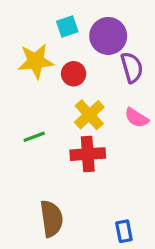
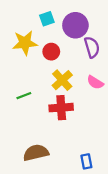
brown semicircle: (52, 219) -> (36, 153), turned -95

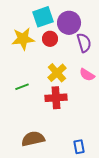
cyan square: (47, 19) -> (43, 17), size x1.5
red circle: (51, 52) -> (50, 39), moved

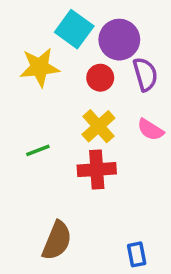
cyan square: (43, 17) -> (74, 29), turned -35
red circle: (50, 39) -> (100, 78), moved
brown semicircle: (33, 139) -> (57, 241), turned 125

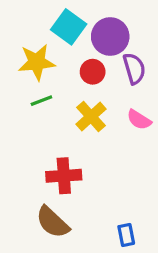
green line: (38, 150) -> (41, 101), moved
red cross: (97, 170) -> (64, 176), moved
brown semicircle: (57, 241) -> (53, 222), turned 111

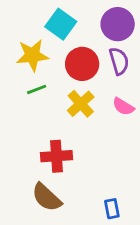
purple circle: (110, 37) -> (118, 24), moved
red circle: (93, 72) -> (82, 64), size x1.5

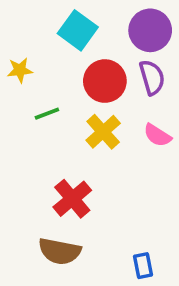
yellow star: (32, 55) -> (20, 70), moved, size x0.6
red cross: (57, 156) -> (72, 199), turned -36
brown semicircle: (47, 197) -> (60, 251), turned -32

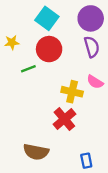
red circle: (105, 81) -> (49, 49), moved
yellow cross: (103, 132) -> (72, 92), moved, turned -35
red cross: (72, 199) -> (64, 119), moved

